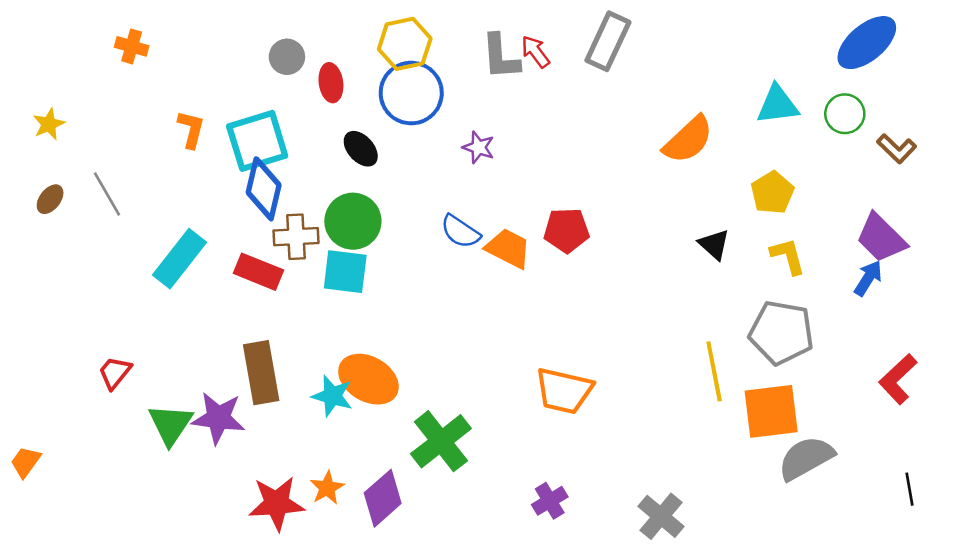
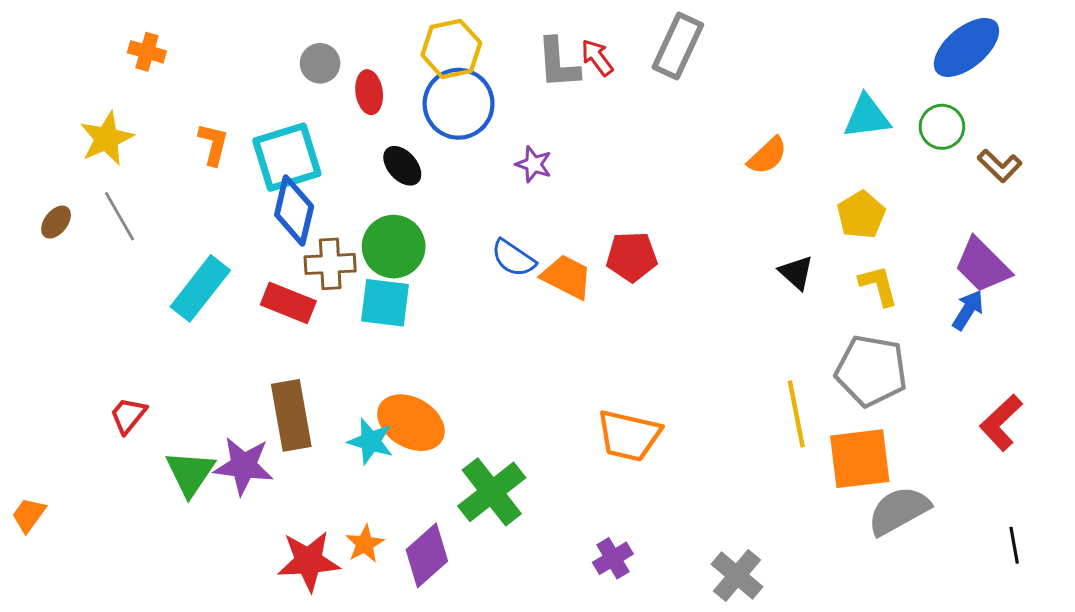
yellow star: (49, 124) -> (107, 138), moved, size x1.5
orange semicircle: (688, 140) -> (767, 156), size x0.7

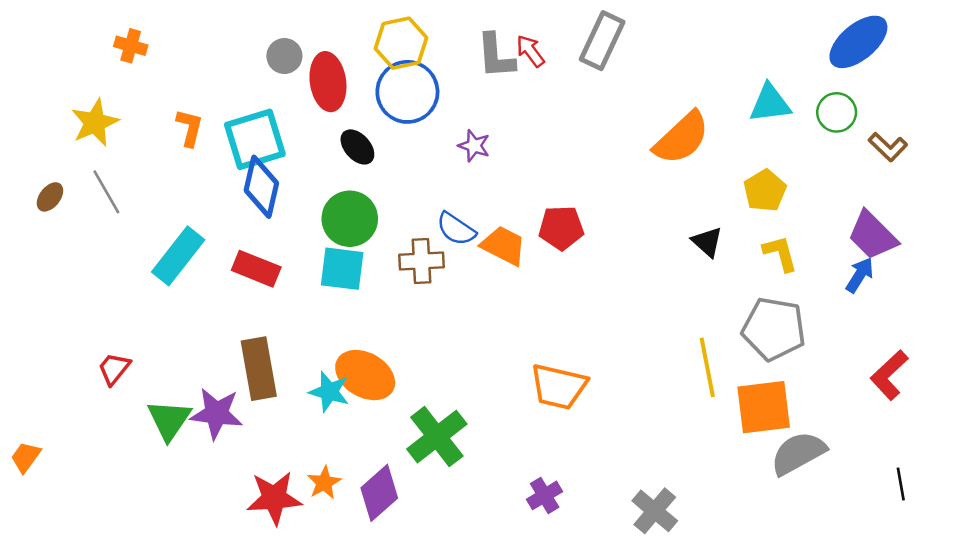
red ellipse: (369, 92) -> (328, 82), size x1.5
orange semicircle: (767, 156) -> (682, 138), size x1.6
brown cross: (330, 264) -> (422, 261), moved

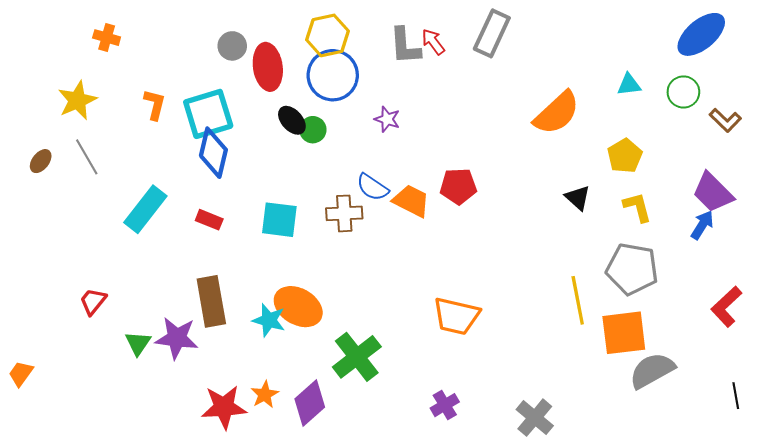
cyan triangle: (770, 103) -> (629, 85), size x0.7
green circle: (350, 219) -> (313, 130), moved, size x0.6
red rectangle: (256, 269) -> (209, 220), size x0.7
green triangle: (169, 420) -> (138, 343), size x0.7

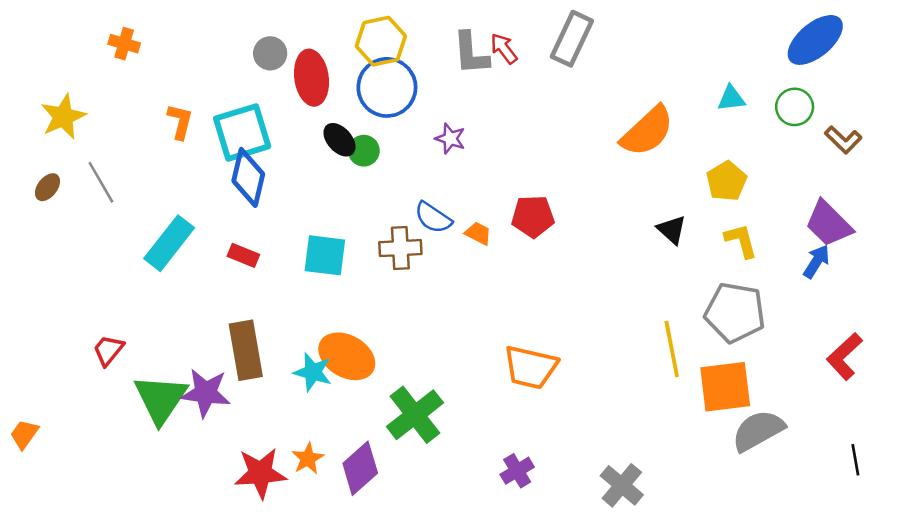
yellow star: (77, 100) -> (63, 117), moved
orange trapezoid: (411, 201) -> (478, 233), size x0.6
green triangle: (138, 343) -> (161, 399), size x1.8

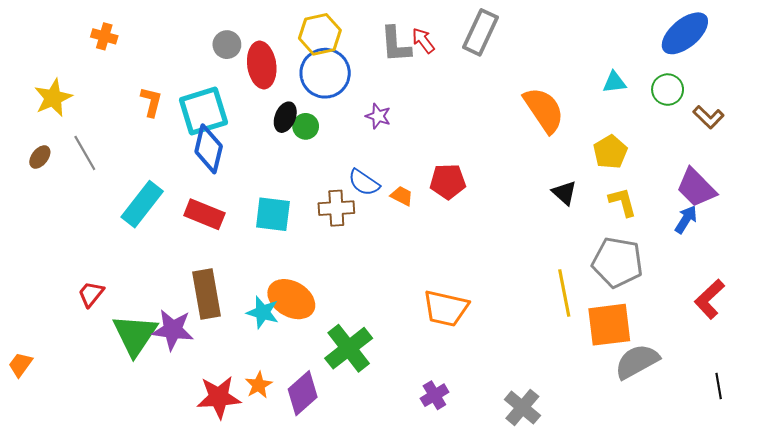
orange semicircle: (647, 131) -> (544, 110), turned -81
black ellipse: (339, 140) -> (285, 117), turned 64
red rectangle: (243, 255) -> (204, 214), size x1.5

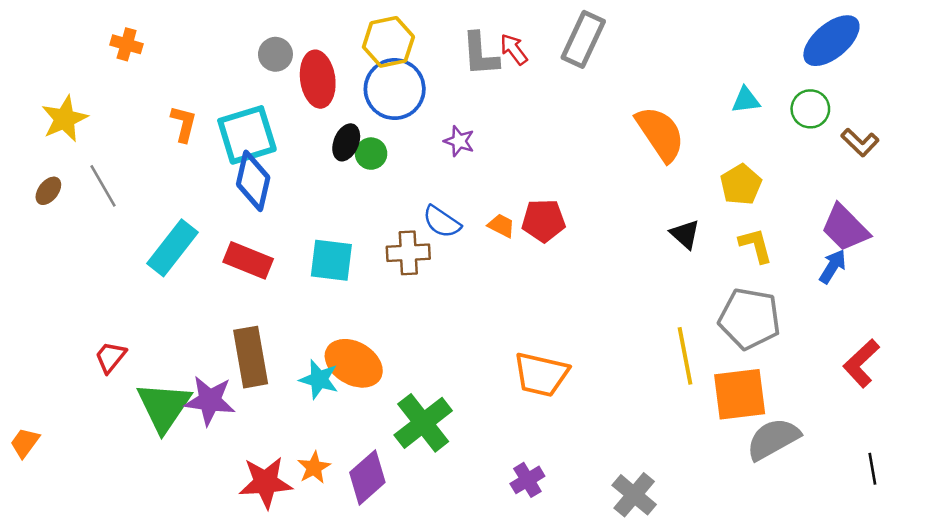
orange trapezoid: (402, 196) -> (501, 226), moved

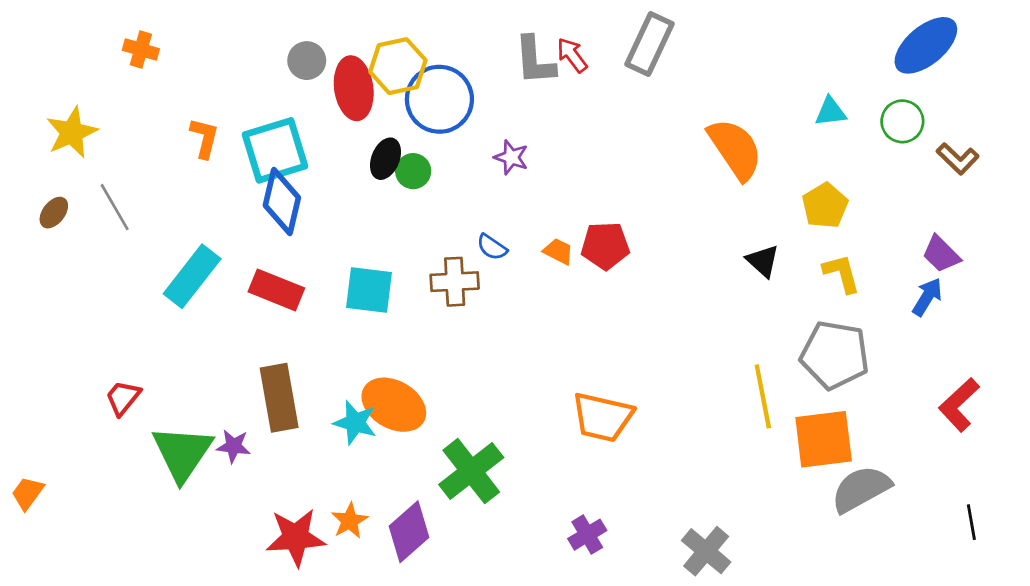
yellow hexagon: (388, 42) -> (398, 66), moved
blue semicircle: (442, 222) -> (492, 247), size x0.7
purple trapezoid: (845, 228) -> (941, 254), size x0.7
purple star: (210, 401) -> (233, 446), size x0.6

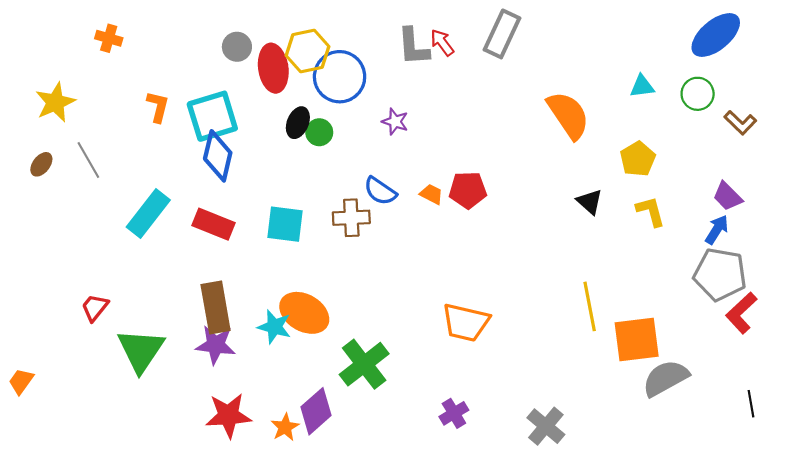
blue semicircle: (492, 247) -> (380, 191), size x1.4
gray pentagon: (835, 355) -> (720, 274), moved
purple star: (233, 446) -> (216, 345), moved, size x1.5
orange star: (350, 521) -> (285, 427), moved

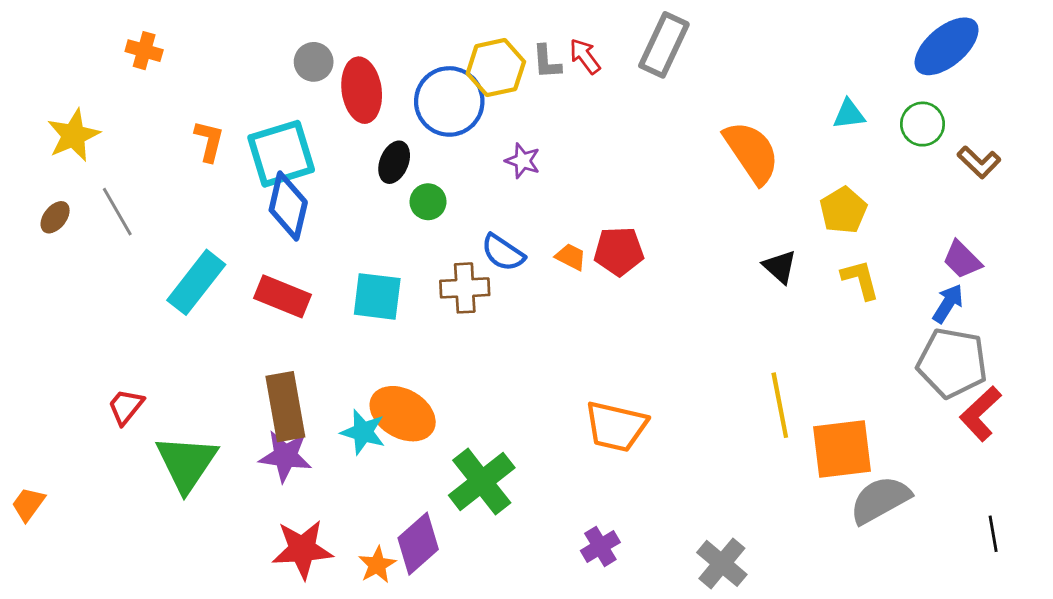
gray L-shape: (413, 47) -> (547, 62), size x0.7
yellow hexagon: (307, 51) -> (496, 68), moved
green circle: (319, 132) -> (428, 202), moved

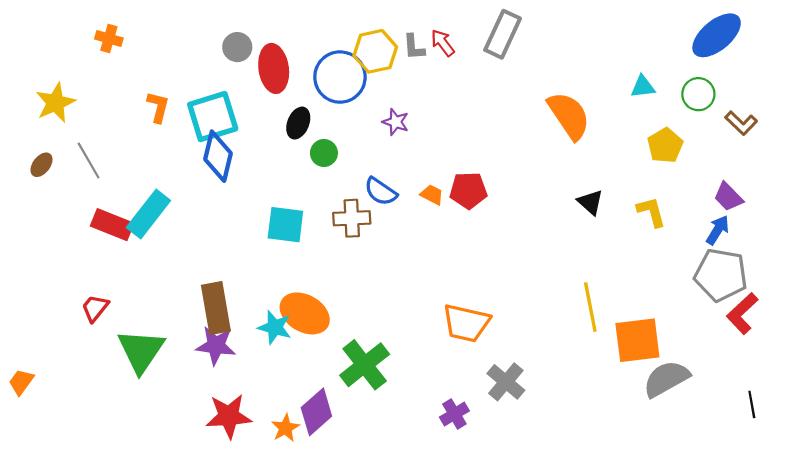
yellow pentagon: (843, 210) -> (665, 145), moved
red rectangle: (283, 296) -> (112, 225), moved
gray cross: (722, 563) -> (506, 382), moved

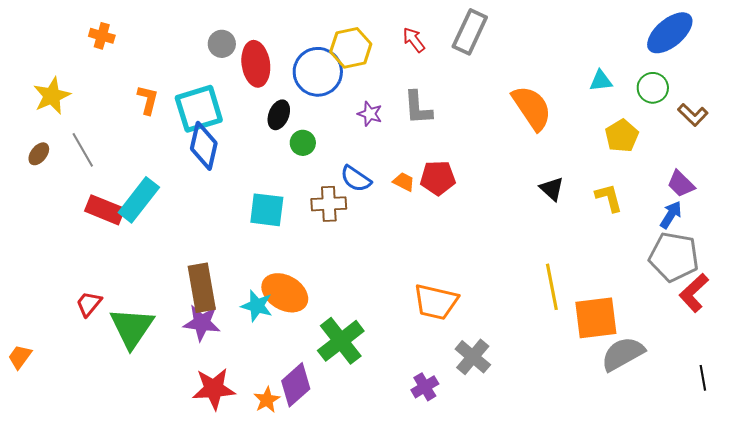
gray L-shape: (414, 47) -> (418, 108), moved, size x1.4
red trapezoid: (95, 308) -> (89, 304), moved

